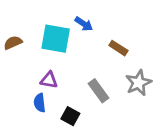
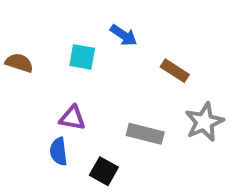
cyan square: (56, 39) -> (82, 57), size x0.6
brown semicircle: (13, 43) -> (19, 63), turned 42
gray rectangle: (98, 91) -> (145, 134), turned -40

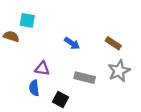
blue arrow: (124, 35) -> (72, 43), moved
cyan square: (82, 57) -> (27, 20), moved
brown rectangle: (175, 71) -> (113, 43), moved

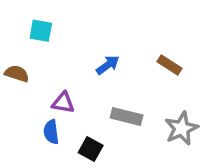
brown semicircle: (11, 36) -> (17, 74), moved
blue arrow: (72, 43) -> (108, 65), turned -70
gray star: (119, 71) -> (181, 128), moved

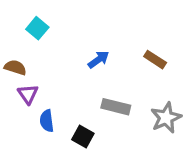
cyan square: (41, 31) -> (37, 28), turned 30
purple triangle: (63, 103) -> (28, 94), moved, turned 45

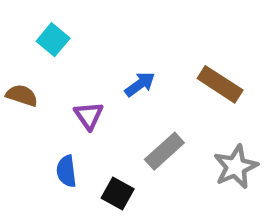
brown rectangle: (155, 60) -> (220, 84), size x1.4
purple triangle: (28, 94) -> (89, 115), moved
gray rectangle: (116, 107) -> (164, 151), turned -56

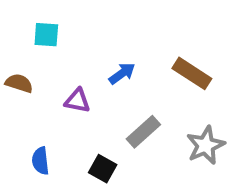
cyan square: (53, 40) -> (46, 35), turned -36
purple triangle: (89, 115) -> (77, 101), turned -44
blue semicircle: (66, 171) -> (40, 161), moved

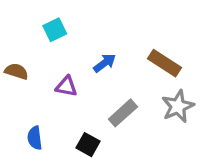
cyan square: (46, 35) -> (55, 30), moved, turned -30
gray star: (206, 145) -> (178, 106), moved

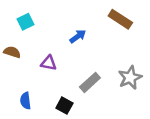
cyan square: (55, 30) -> (26, 22), moved
blue arrow: (105, 63) -> (78, 36), moved
brown rectangle: (165, 63) -> (120, 19), moved

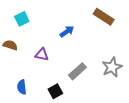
black square: (64, 106) -> (55, 91), turned 32

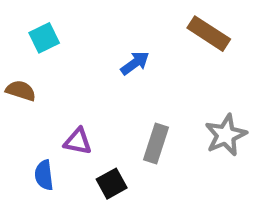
purple triangle: (42, 55) -> (78, 141), moved
gray rectangle: (77, 71) -> (156, 143), turned -30

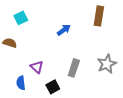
brown rectangle: (209, 34) -> (99, 16), turned 66
purple triangle: (78, 141) -> (37, 67), turned 32

